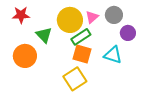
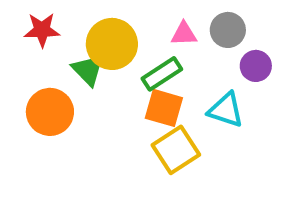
pink triangle: (92, 17) -> (184, 34), turned 40
yellow circle: (70, 20) -> (112, 44), moved
yellow square: (75, 79) -> (176, 150), moved

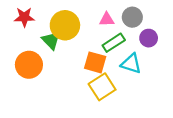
green rectangle: (162, 74) -> (114, 43), moved

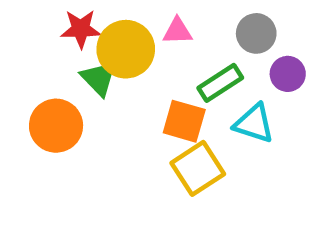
red star: (24, 17) -> (81, 29), moved
pink triangle: (107, 19) -> (177, 31), moved

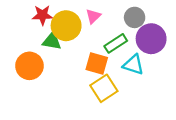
pink triangle: (177, 31) -> (93, 16), turned -42
purple circle: (288, 74) -> (151, 39), size x1.6
green triangle: (99, 78) -> (52, 41), turned -36

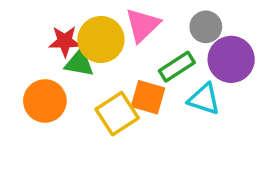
red star: (42, 15) -> (65, 41), moved
pink triangle: (93, 16) -> (143, 25), size x1.5
yellow square: (104, 88) -> (117, 114), moved

